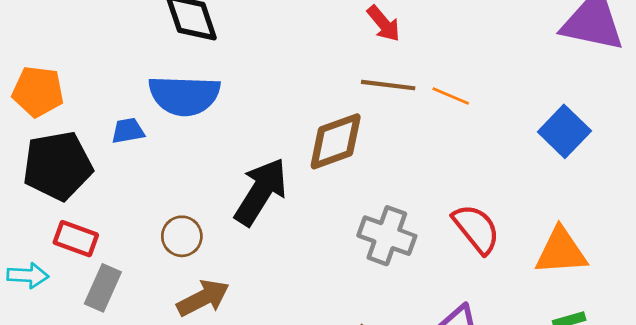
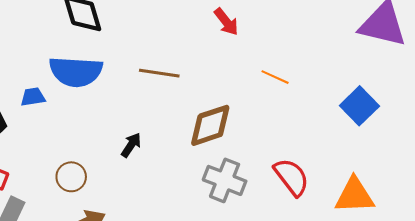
brown line: (388, 85) -> (159, 73), moved
brown diamond: (336, 141) -> (210, 125), moved
black arrow: (261, 192) -> (131, 145), size x0.5

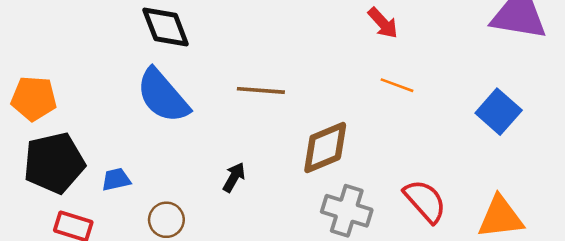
red arrow: (226, 22) -> (383, 23), moved
blue semicircle: (76, 72) -> (163, 96), turned 50
blue trapezoid: (33, 97) -> (116, 180), moved

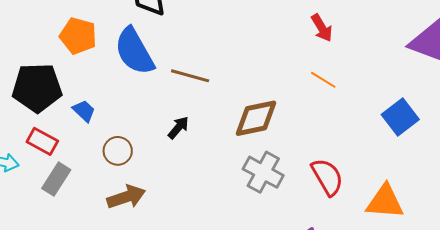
brown line: (261, 90) -> (190, 76), moved
orange pentagon: (34, 98) -> (78, 36), moved
blue trapezoid: (116, 180) -> (84, 111), turned 45

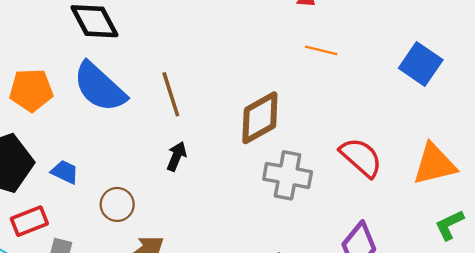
brown line: (190, 76) -> (171, 94), turned 75
red rectangle: (42, 141) -> (29, 221), turned -32

